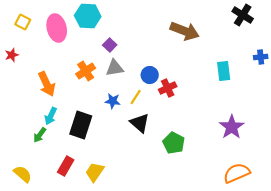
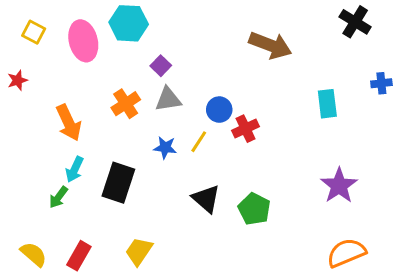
black triangle: (140, 123) -> (206, 199), moved
red rectangle: (66, 166) -> (79, 256), moved

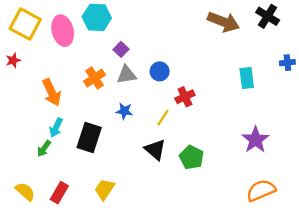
yellow square: (34, 32) -> (25, 24), size x1.8
brown arrow: (270, 45) -> (224, 22), moved
blue circle: (219, 110) -> (160, 71), moved
yellow line: (199, 142) -> (163, 118), moved

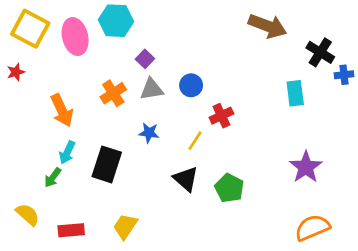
black cross: (268, 16) -> (320, 52), moved
yellow semicircle: (25, 191) -> (28, 214), moved
red rectangle: (59, 193) -> (71, 230), turned 55

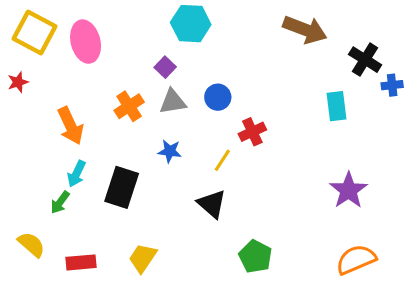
cyan hexagon: (116, 21) -> (191, 24), moved
green pentagon: (229, 188) -> (255, 256), moved

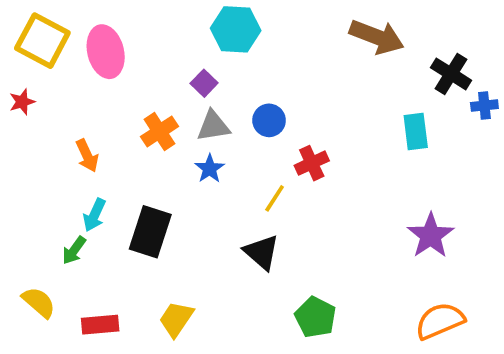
orange arrow: (70, 126) -> (87, 156), size x0.7
blue star: (170, 151) -> (210, 169), moved, turned 30

